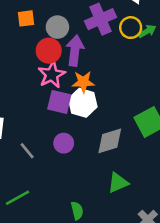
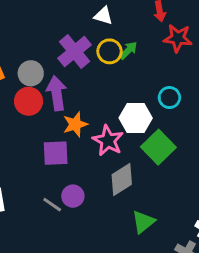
pink star: (52, 75) -> (108, 140), moved
white hexagon: (83, 103) -> (136, 118), moved
gray line: (27, 151) -> (52, 205), moved

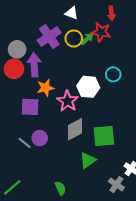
red star: (178, 38) -> (101, 32), moved
green square: (158, 147) -> (104, 136), moved, turned 35

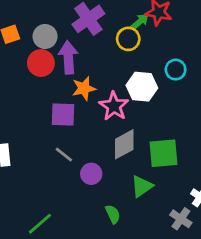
yellow circle: (74, 38) -> (128, 39), moved
purple circle: (40, 138) -> (91, 174), moved
gray line: (25, 143) -> (64, 155), moved
green semicircle: (60, 188) -> (113, 214), moved

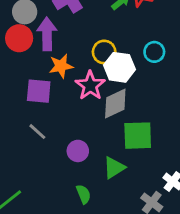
yellow circle: (128, 39) -> (104, 52), moved
gray diamond: (124, 144) -> (115, 104), moved
purple circle: (91, 174) -> (78, 151), moved

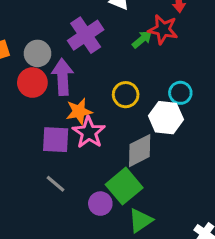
white hexagon: (119, 67) -> (166, 118), moved
pink star: (90, 85) -> (89, 132), moved
green square: (138, 136) -> (124, 186), moved, turned -36

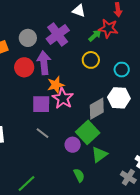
gray circle: (38, 53) -> (28, 38), moved
yellow circle: (126, 95) -> (91, 60), moved
white hexagon: (166, 118) -> (119, 98), moved

